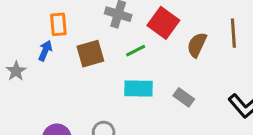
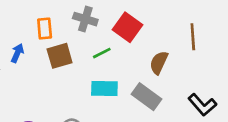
orange rectangle: (58, 24) -> (45, 29), moved
brown semicircle: (197, 45) -> (159, 63), moved
gray rectangle: (184, 97) -> (147, 97), size x1.5

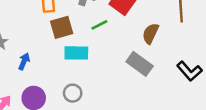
blue arrow: (17, 53) -> (24, 61), moved
cyan rectangle: (104, 88) -> (76, 53), moved

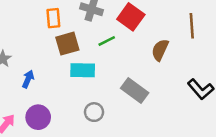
gray rectangle: (140, 64) -> (135, 91), moved
gray circle: (73, 93) -> (94, 112), moved

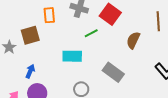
brown square: (67, 44) -> (30, 35), moved
blue arrow: (28, 79) -> (30, 71), moved

